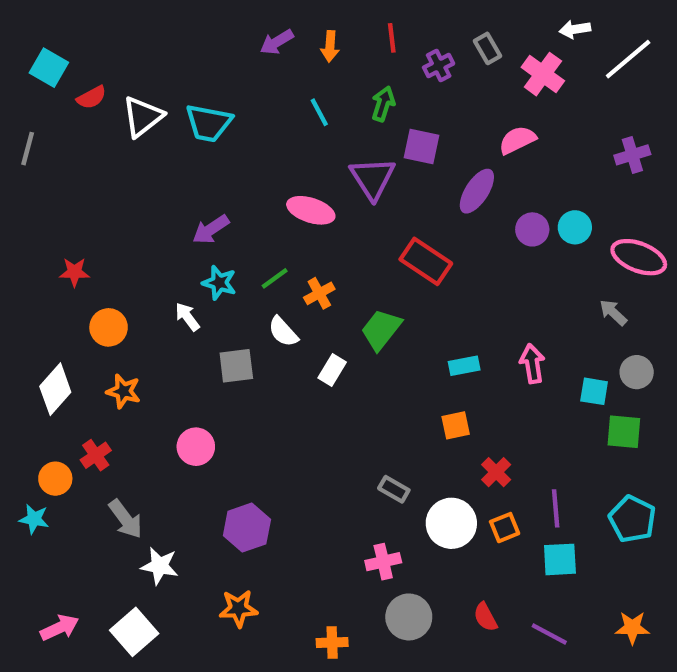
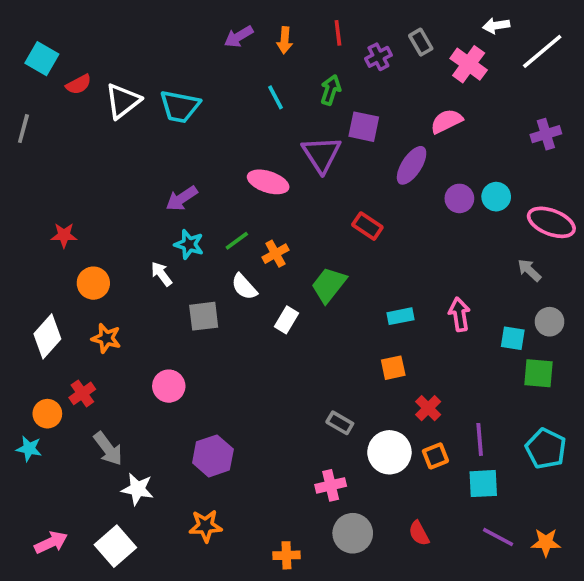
red rectangle: (426, 261) -> (367, 226), size x0.7
purple line: (549, 634) -> (498, 537), moved

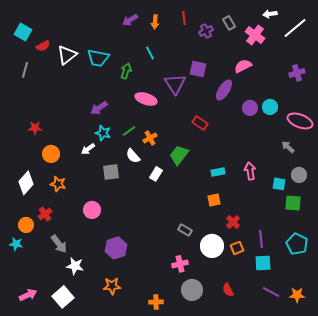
green arrow: (331, 90) -> (126, 71), moved
gray line: (23, 129) -> (25, 70), moved
white arrow: (161, 274) -> (88, 149), turned -88

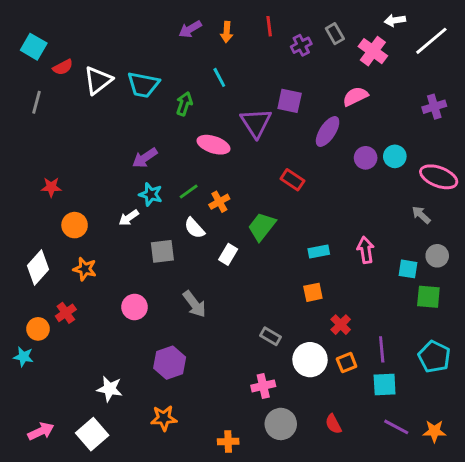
gray arrow: (59, 244) -> (194, 304), moved

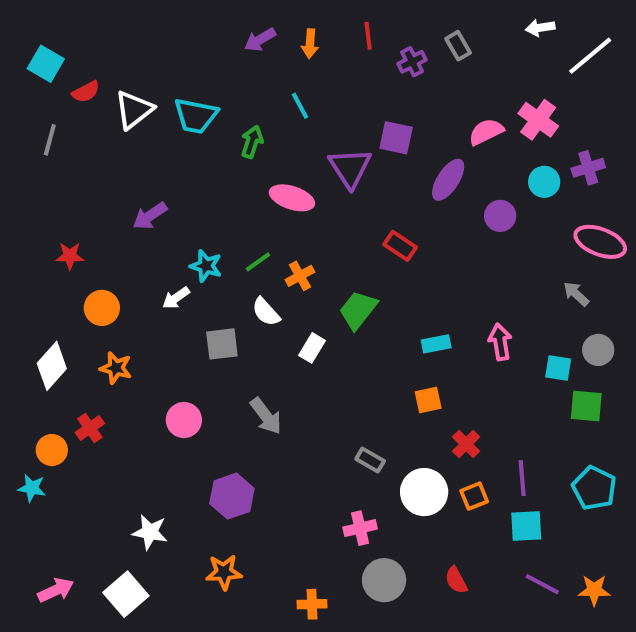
pink cross: (373, 51) -> (538, 120), moved
purple cross: (434, 107) -> (588, 168), moved
cyan circle: (395, 156) -> (544, 182), moved
purple arrow: (145, 158) -> (150, 216), moved

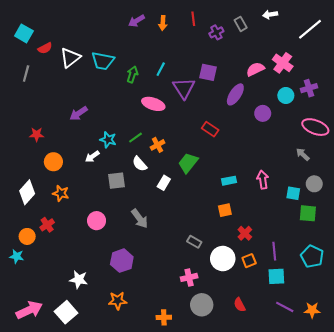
white arrow: (540, 28) -> (270, 15), moved
cyan line: (300, 106) -> (161, 69), moved, turned 56
pink arrow: (56, 590) -> (29, 310), size x1.4

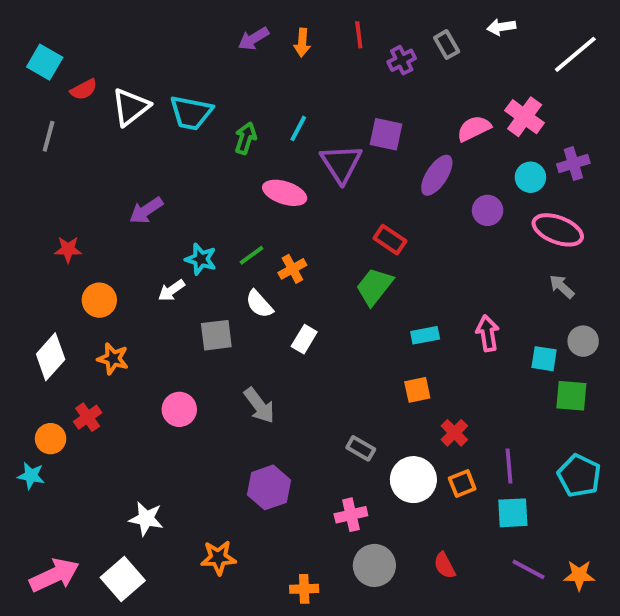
pink ellipse: (315, 127) -> (558, 230), moved
green trapezoid: (188, 163) -> (374, 286), moved
purple hexagon: (122, 261) -> (269, 487), moved

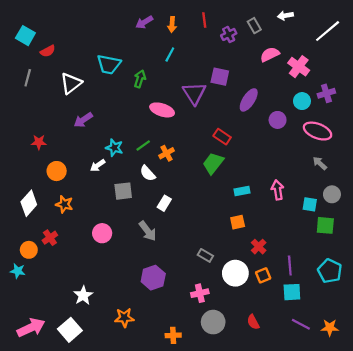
white triangle: (131, 107) -> (71, 83), moved
cyan line: (298, 128) -> (170, 54), moved
pink semicircle: (474, 128) -> (270, 54), moved
white rectangle: (304, 339) -> (164, 203), moved
white star: (146, 519) -> (83, 295), turned 30

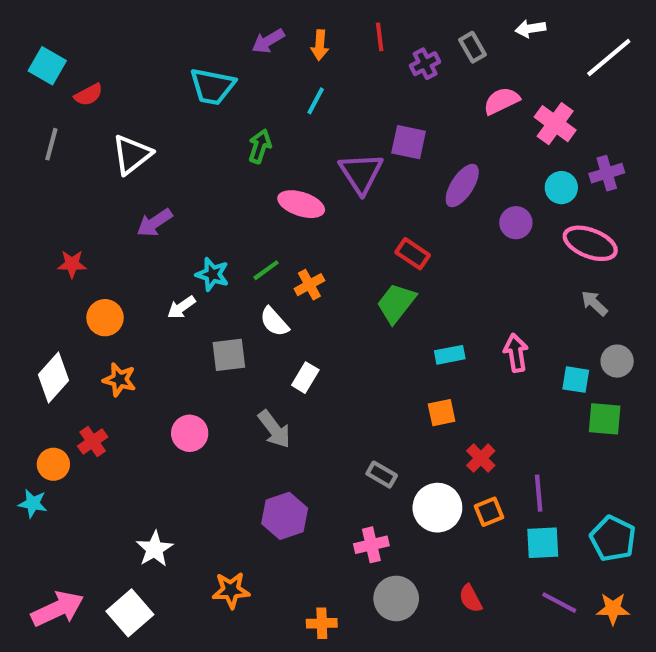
cyan trapezoid: (109, 64) -> (212, 86), moved
cyan pentagon: (330, 271) -> (613, 539), moved

